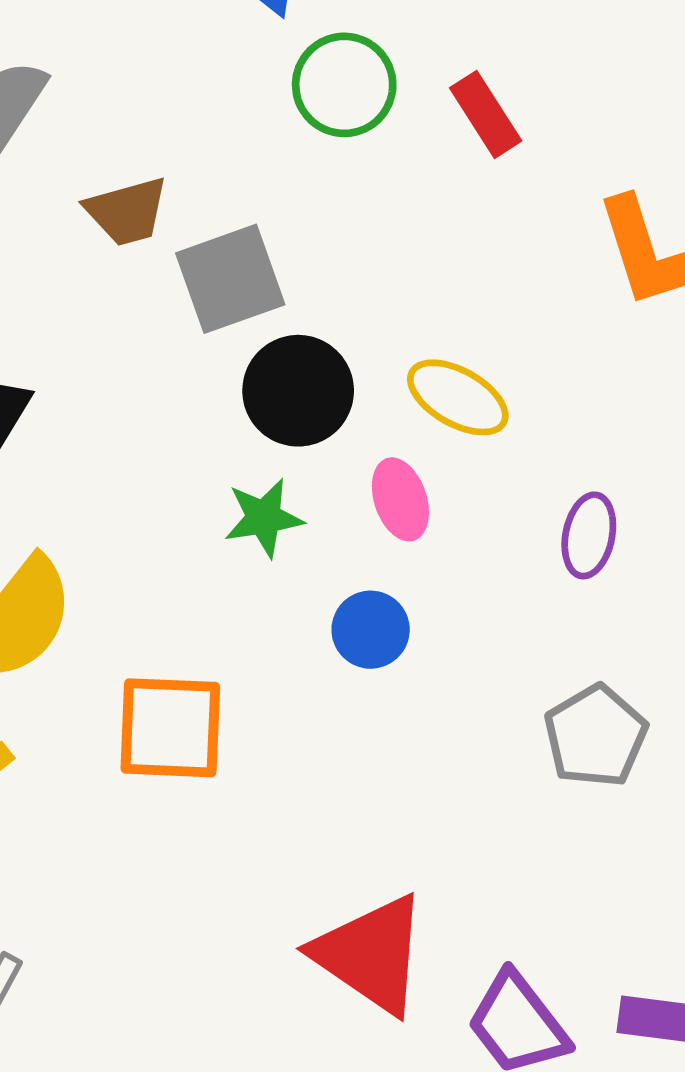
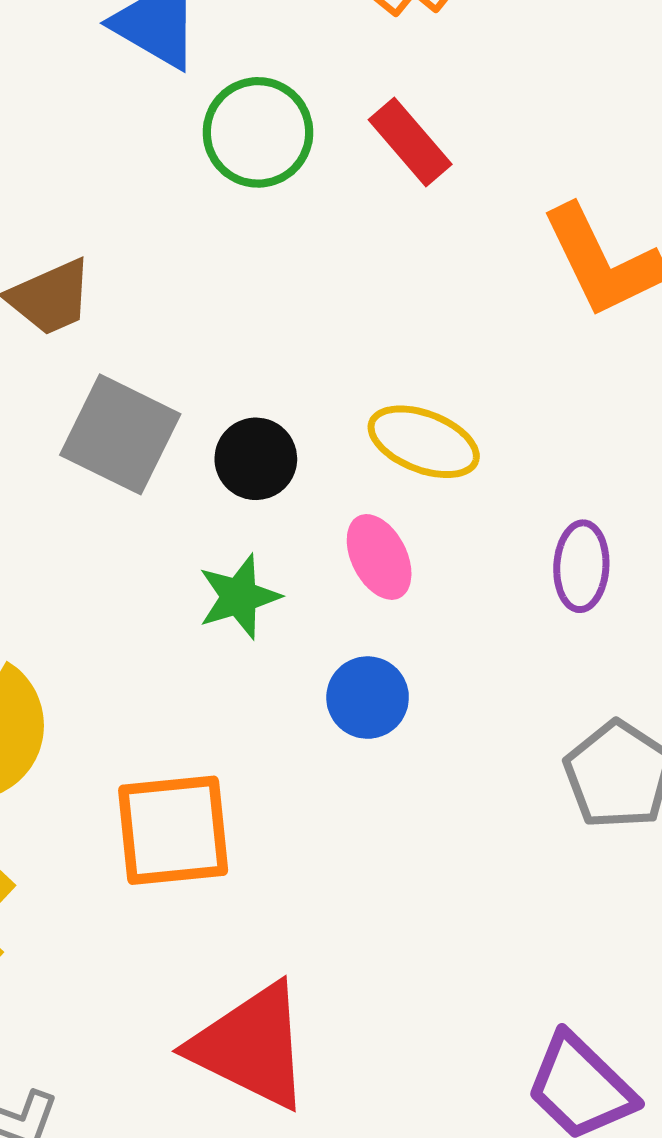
gray square: (230, 279) -> (120, 434), moved, turned -36
black circle: (298, 391) -> (256, 459), size x0.7
red triangle: (371, 954) -> (251, 1046), moved

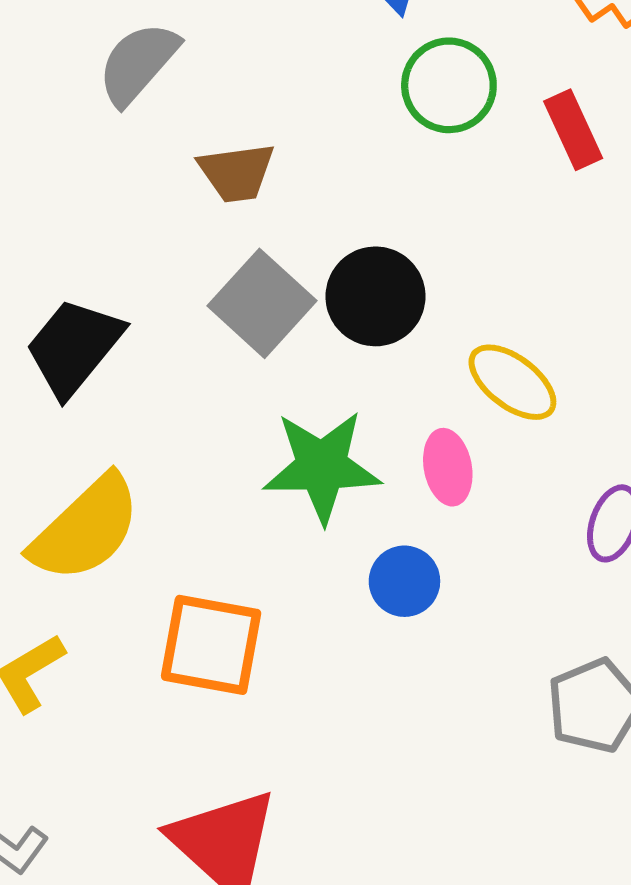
black circle: (256, 459) -> (375, 296), moved, size x1.4
green star: (239, 597) -> (322, 467), size x1.6

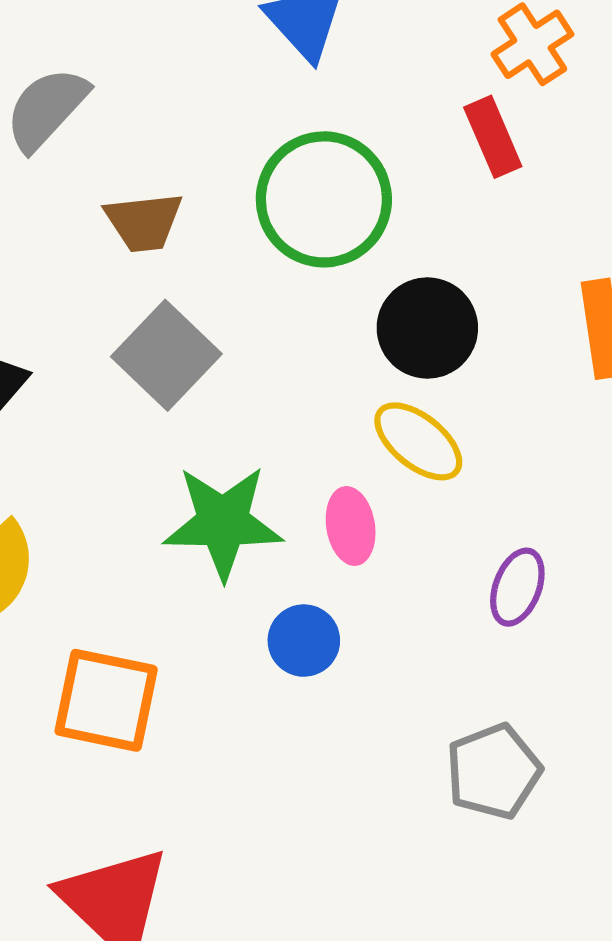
green circle: (449, 85) -> (324, 199), moved, size x1.4
red rectangle: (573, 130) -> (493, 137), moved
black circle: (375, 296) -> (427, 328), moved

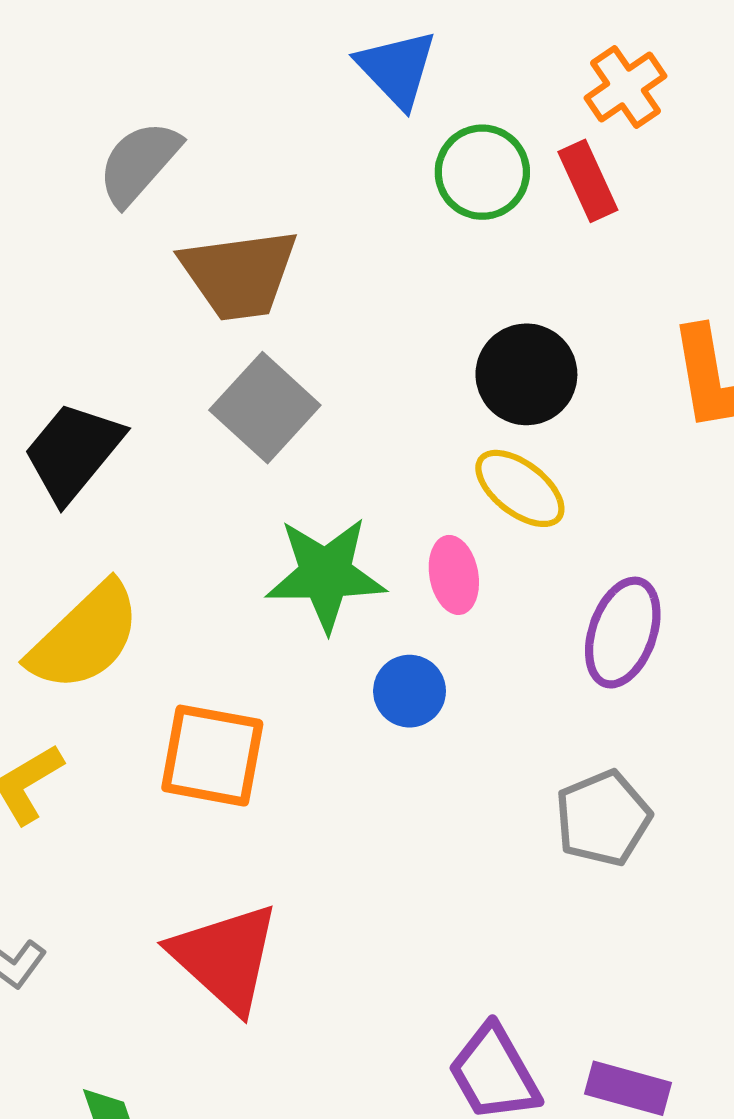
green circle: (324, 199) -> (482, 172), moved, size x0.7
brown trapezoid: (144, 222) -> (239, 274), size x1.5
purple ellipse: (517, 587) -> (623, 633), size x1.4

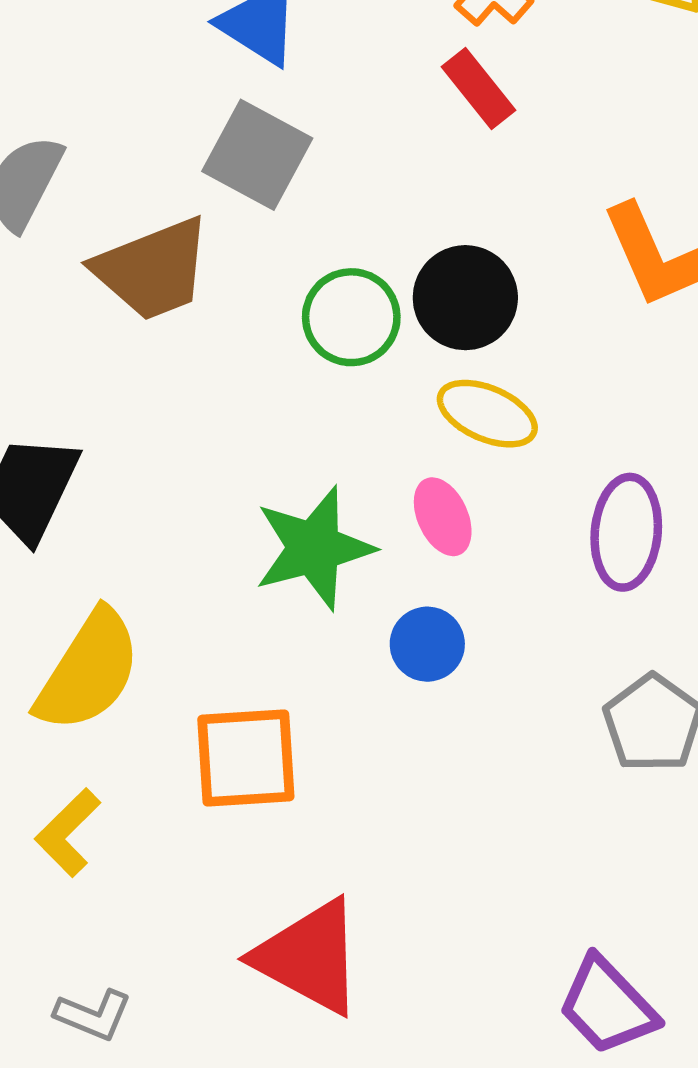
green circle: (482, 172) -> (351, 317), moved
gray square: (265, 408) -> (257, 155), moved

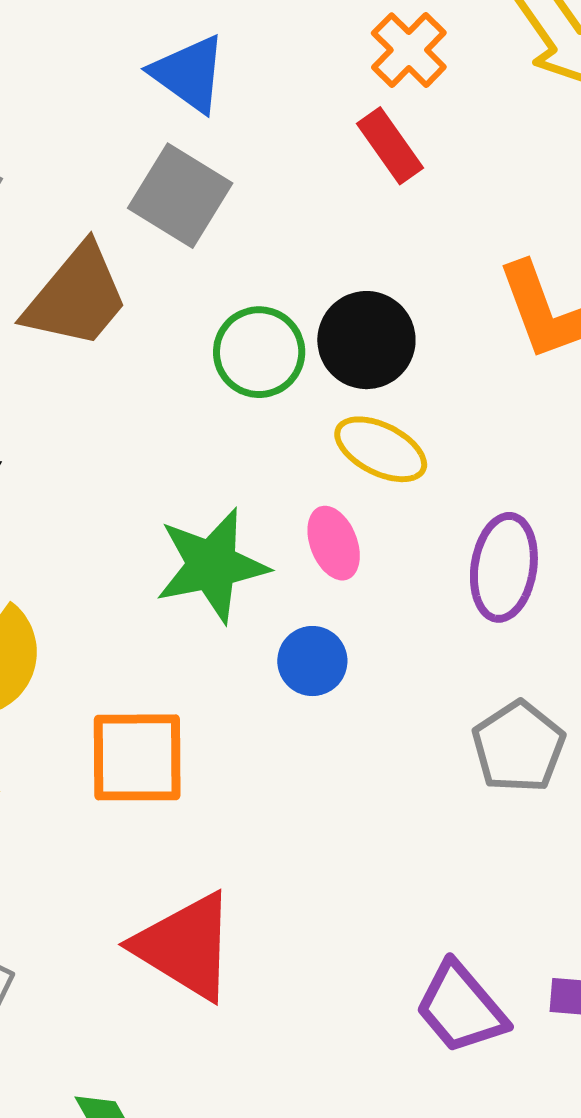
brown trapezoid: (153, 269) -> (76, 297), turned -32

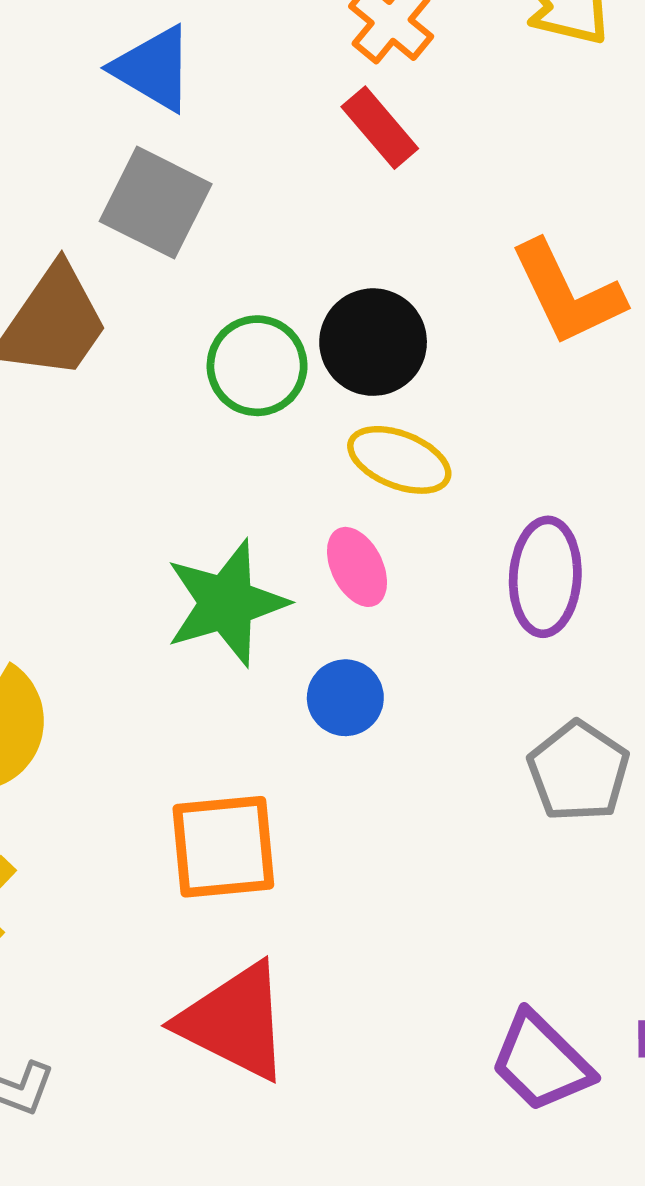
orange square: (137, 757) -> (223, 847), moved

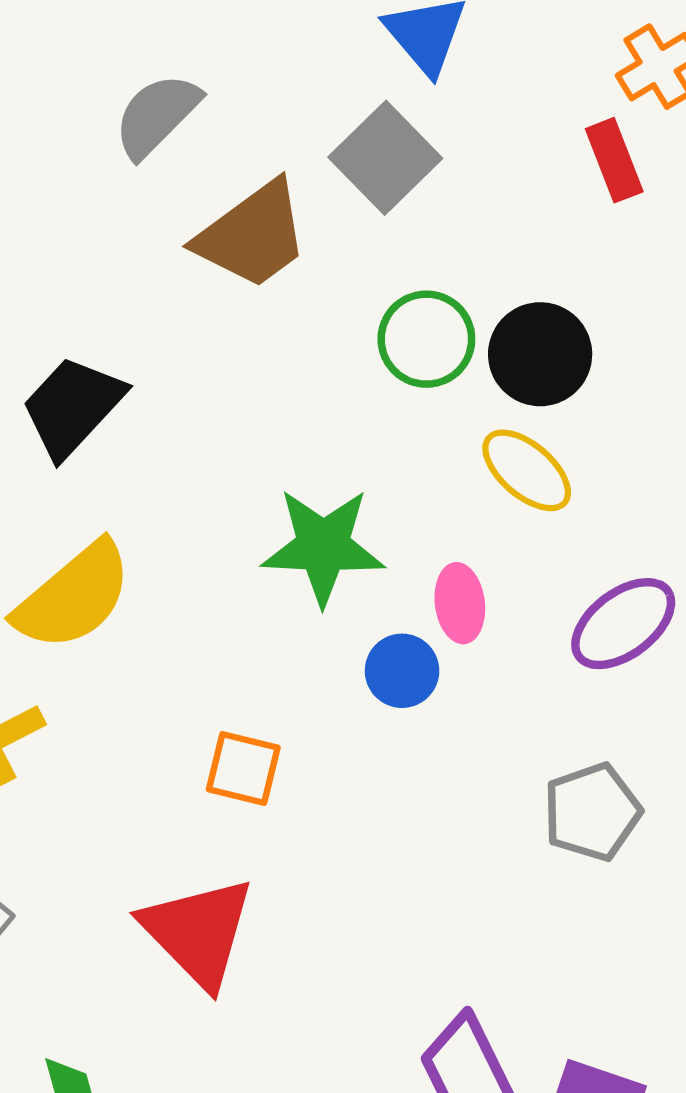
pink ellipse: (357, 567) -> (460, 603), moved
purple ellipse: (545, 577) -> (623, 624), turned 30
orange square: (223, 847) -> (243, 769), size x0.7

